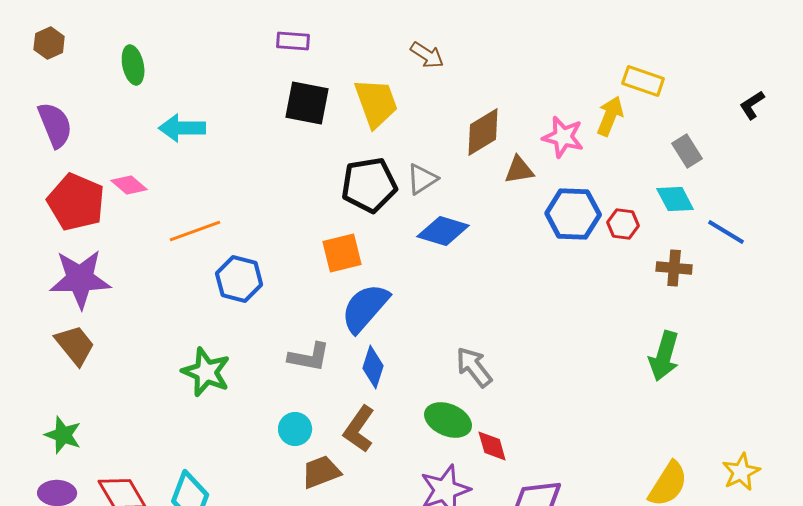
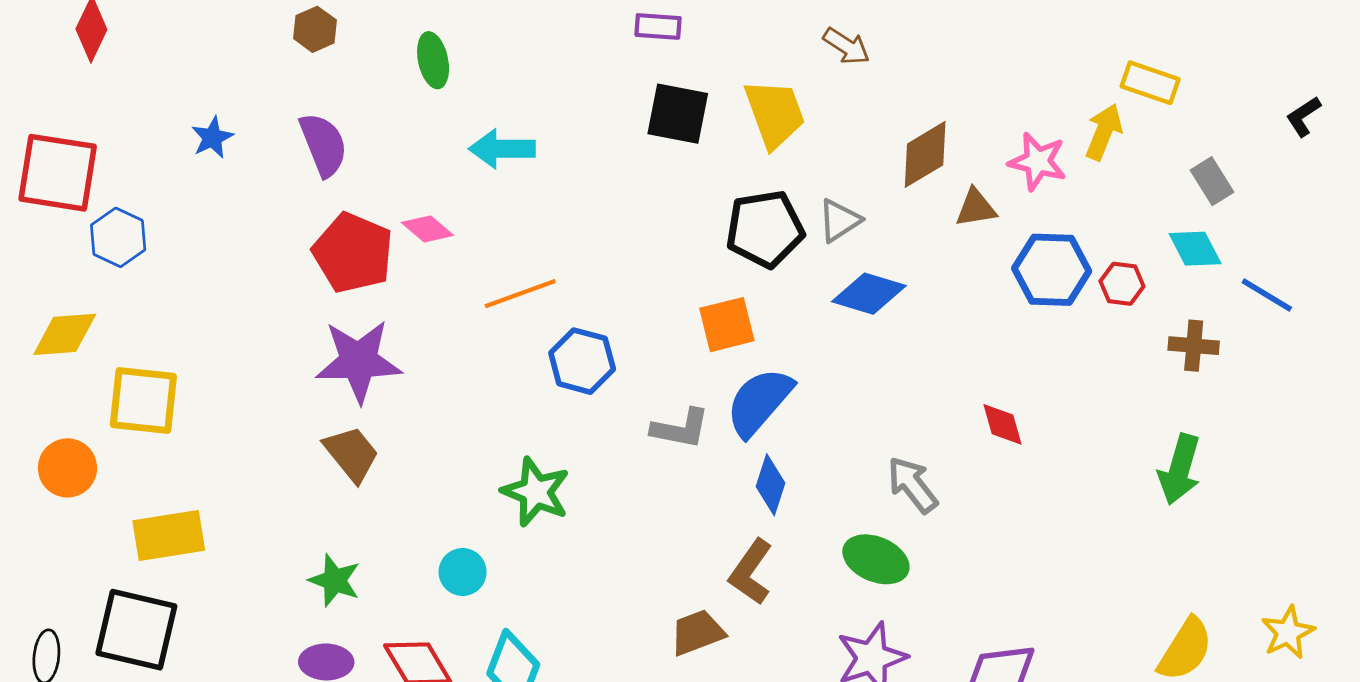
gray L-shape: (309, 357) -> (681, 429), moved
cyan circle: (295, 429) -> (463, 572), moved
red diamond: (492, 446) -> (1002, 424), moved

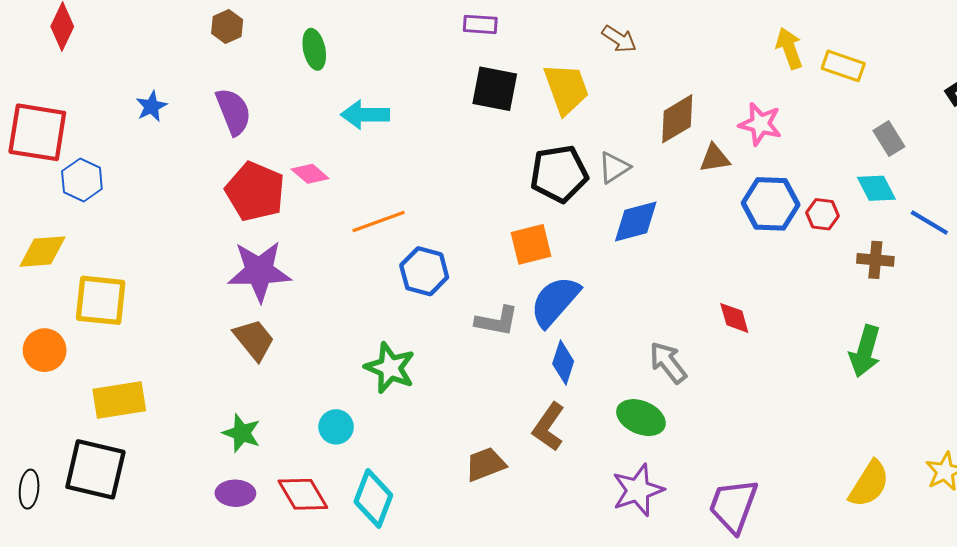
yellow arrow: (1104, 132) -> (789, 48), moved, turned -42
blue diamond: (869, 294) -> (636, 221), turned -32
brown trapezoid: (697, 632) -> (485, 464), moved

